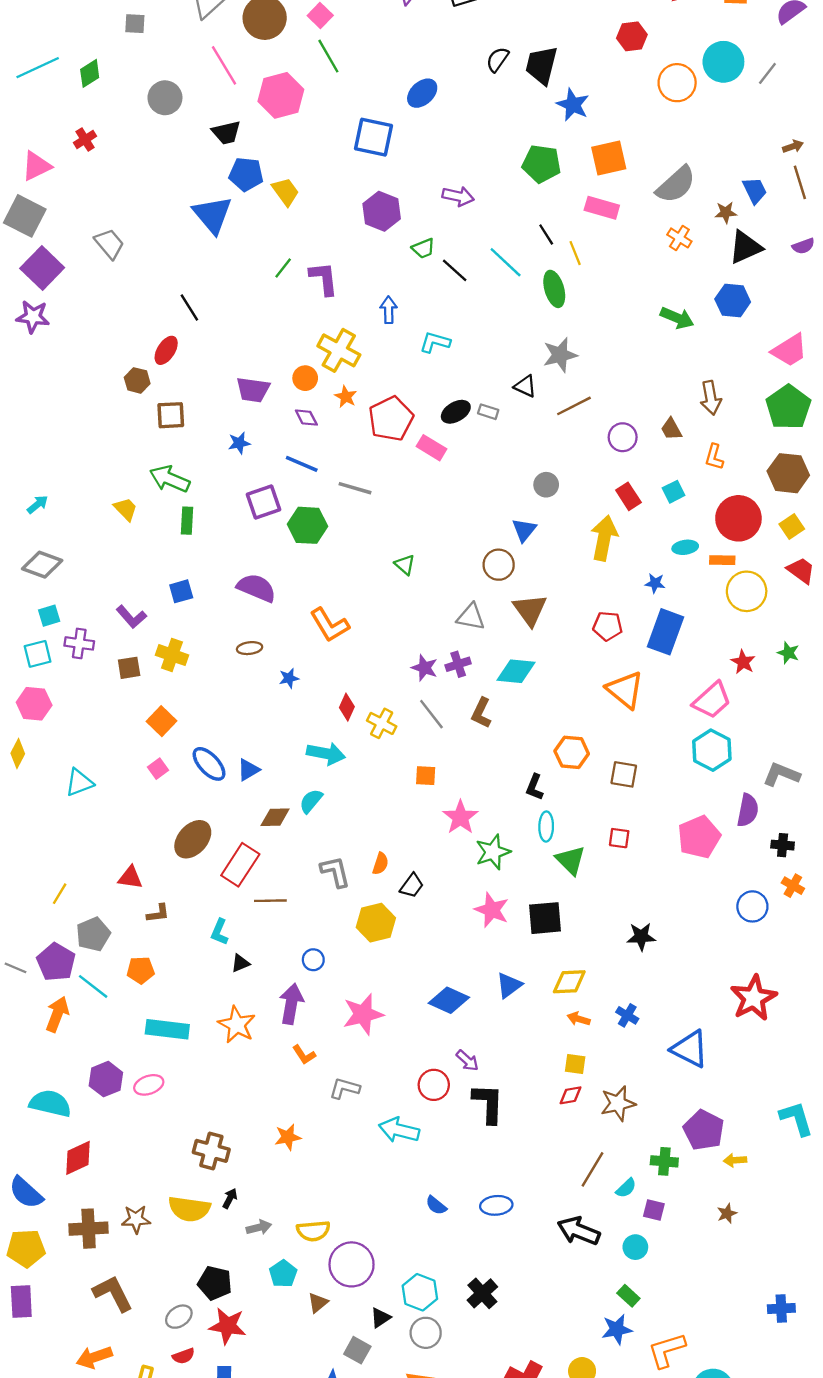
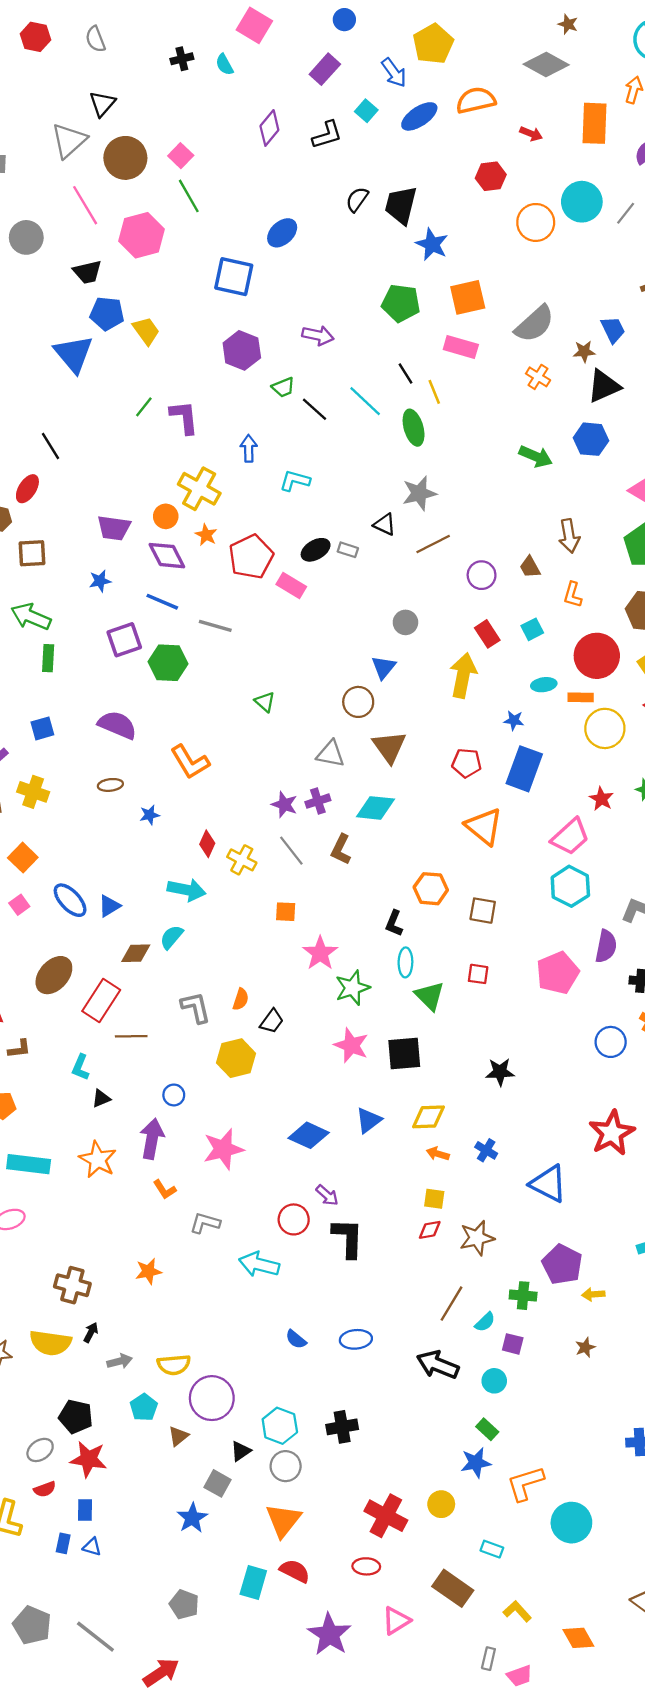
purple diamond: (306, 418) -> (167, 556), size x1.6
black cross: (482, 1293) -> (342, 1427), turned 32

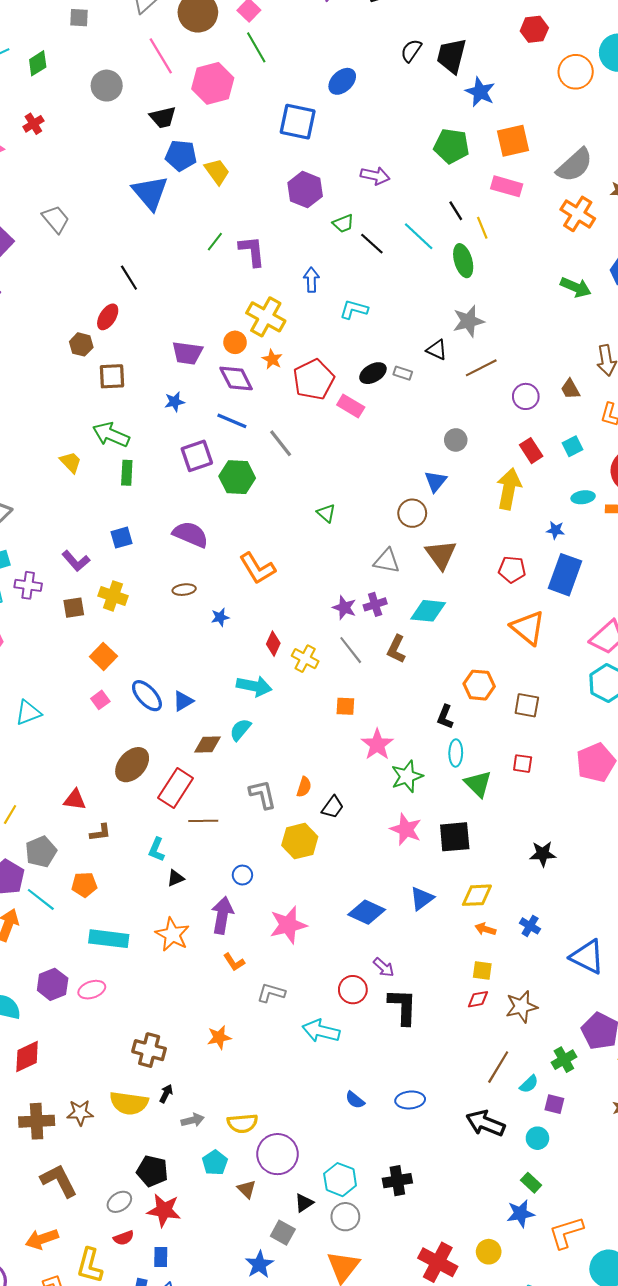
orange cross: (538, 377) -> (578, 214), size x1.5
gray line: (215, 626) -> (281, 443), turned 36
green cross: (523, 1296) -> (564, 1060), turned -35
brown triangle: (178, 1436) -> (247, 1189), turned -36

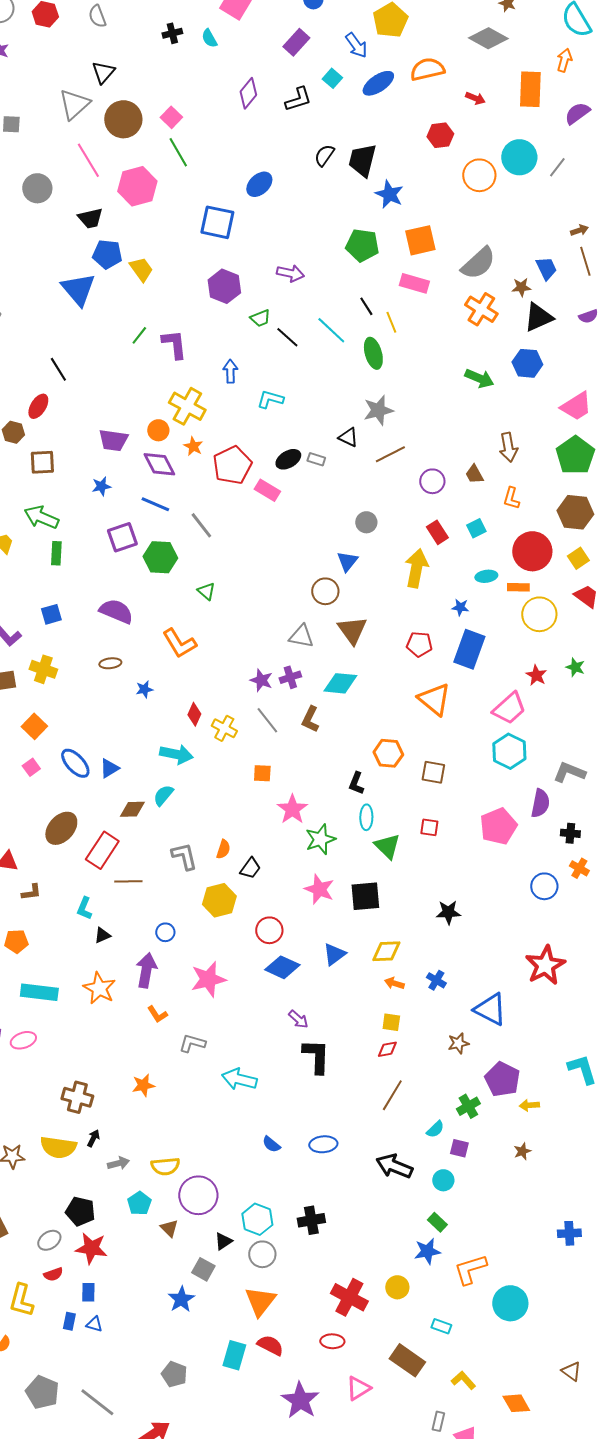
green triangle: (326, 513) -> (206, 591), moved
red circle: (353, 990) -> (269, 930), moved
brown star: (522, 1007) -> (458, 1043), moved, size x0.7
brown line: (498, 1067) -> (392, 1095), moved

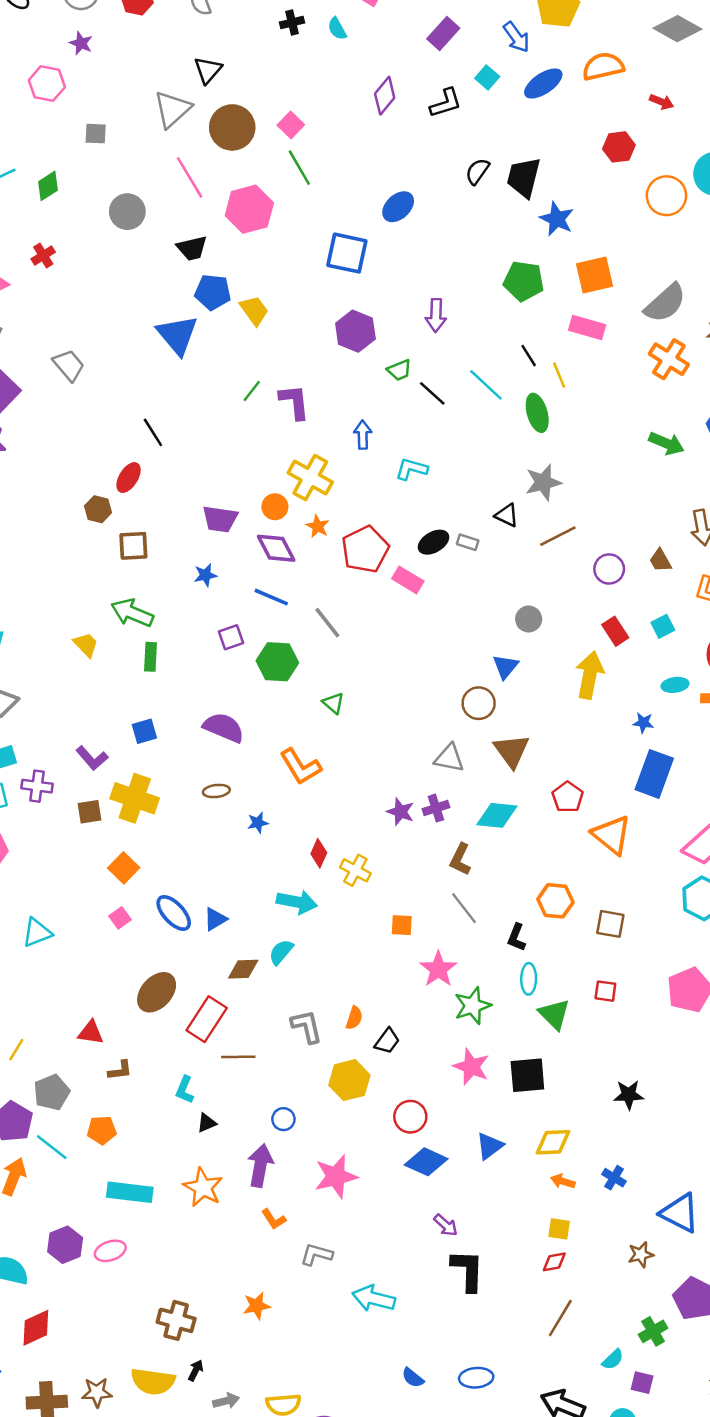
purple arrow: (290, 273) -> (436, 315), turned 80
purple square: (122, 537) -> (231, 637), size x0.7
red pentagon: (419, 644) -> (568, 797), moved, turned 30
yellow cross: (43, 669) -> (135, 798), size x1.4
gray line: (267, 720) -> (464, 908), moved

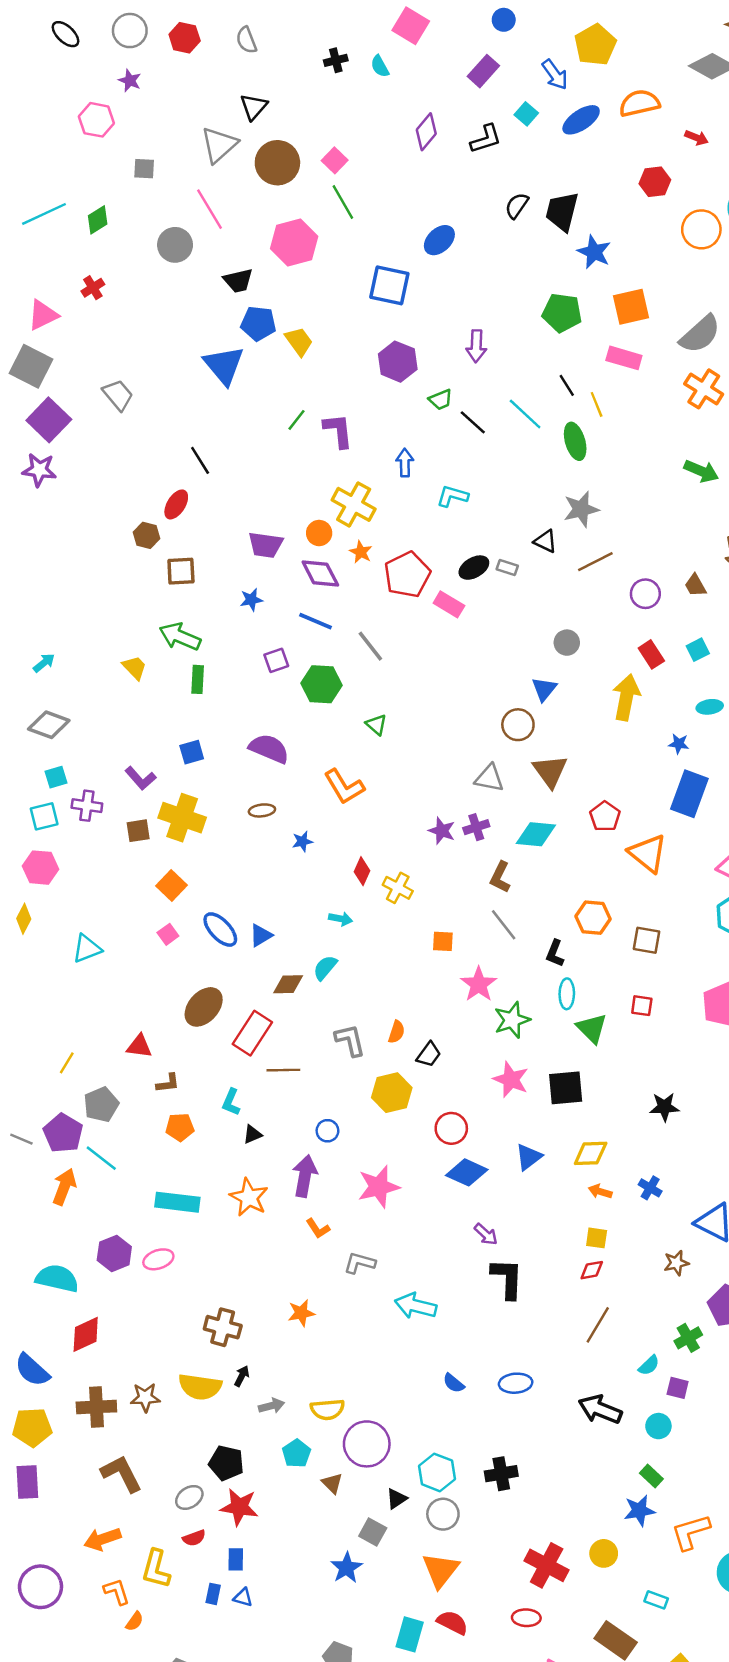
pink line: (190, 177) -> (210, 209), moved
cyan arrow: (297, 902) -> (341, 919), size x0.6
orange pentagon: (102, 1130) -> (180, 1127), moved

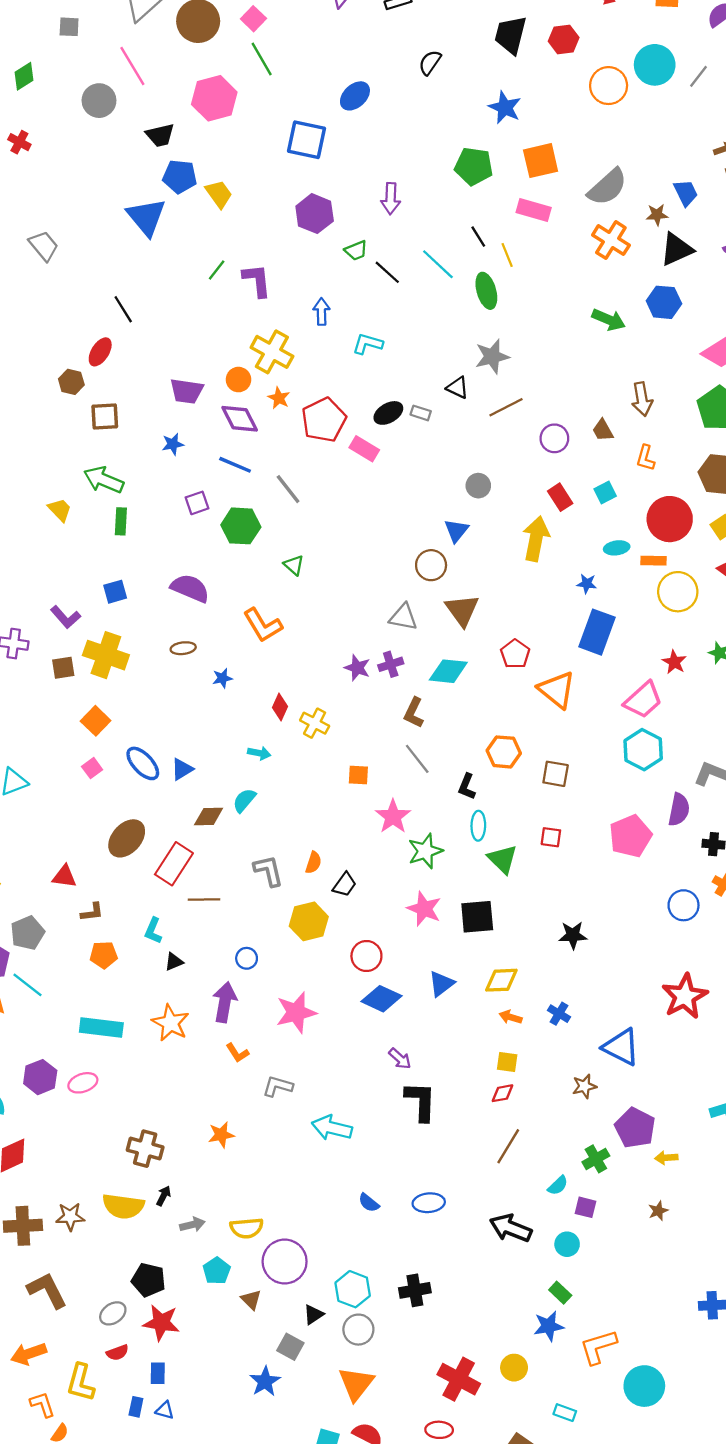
black trapezoid: (562, 212) -> (511, 35), moved
red cross: (93, 288) -> (19, 142), turned -30

